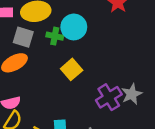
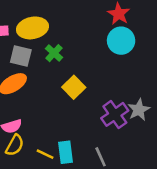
cyan circle: (74, 27) -> (121, 41), moved
green cross: (55, 36) -> (54, 53), turned 35

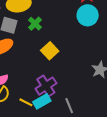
purple cross: (115, 114) -> (46, 86), moved
cyan rectangle: (65, 152) -> (42, 101), turned 66

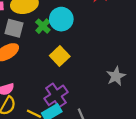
cyan circle: (88, 15) -> (61, 19), moved

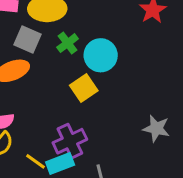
cyan circle: (61, 19) -> (101, 55), moved
gray star: (116, 76) -> (156, 128), turned 30

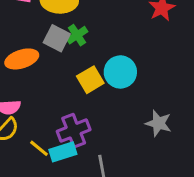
gray square: (27, 40) -> (57, 38), moved
cyan circle: (101, 55) -> (120, 72), moved

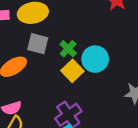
green cross: (77, 35) -> (68, 49), moved

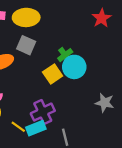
green cross: (68, 49) -> (65, 55), moved

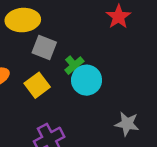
gray square: (26, 45) -> (44, 48), moved
yellow square: (53, 74) -> (37, 85), moved

